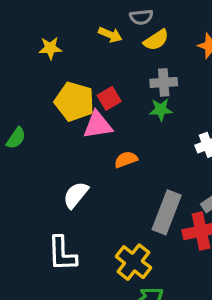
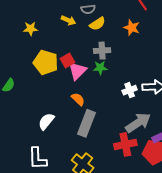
pink triangle: (98, 125) -> (77, 71), moved, turned -36
orange semicircle: (126, 160) -> (78, 99), turned 64
gray rectangle: (167, 212) -> (87, 123), moved

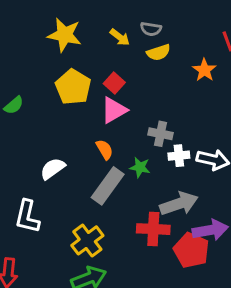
yellow star: (31, 29) -> (65, 35), size x1.6
gray cross: (102, 51) -> (161, 134), moved
red square: (68, 61) -> (114, 83), moved, turned -32
green star: (100, 68) -> (140, 167), moved

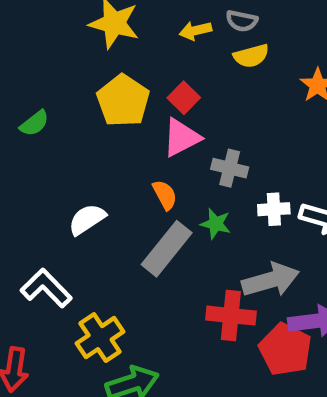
yellow arrow: (120, 37) -> (195, 31), turned 126
gray cross: (161, 134) -> (230, 168), moved
white L-shape: (27, 217) -> (46, 288), turned 120
yellow cross: (87, 240) -> (100, 338), moved

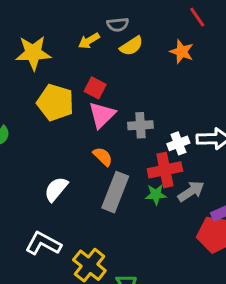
green star: (216, 224) -> (156, 194), moved
gray arrow: (271, 280) -> (191, 191), size x0.7
red cross: (231, 316) -> (165, 170), moved

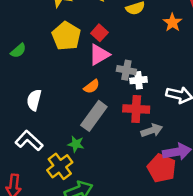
white cross: (178, 143) -> (139, 80), moved
orange semicircle: (103, 157) -> (92, 86), turned 84
white semicircle: (56, 189) -> (34, 100), moved, turned -40
green star: (156, 194) -> (76, 144), moved

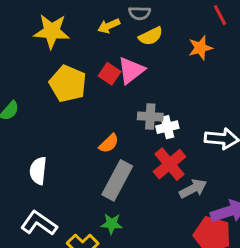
orange star: (172, 22) -> (200, 48), turned 30
pink triangle: (99, 55) -> (131, 70), moved
red cross: (136, 109) -> (170, 164), turned -35
green star: (76, 144) -> (112, 224), moved

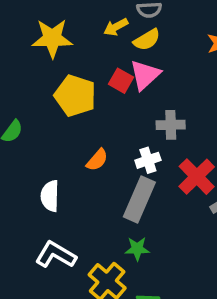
yellow semicircle: (151, 36) -> (147, 40), moved
white cross: (167, 127) -> (148, 160), moved
orange semicircle: (109, 143) -> (97, 160), moved

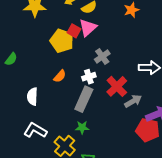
yellow pentagon: (75, 96) -> (62, 41), moved
gray cross: (171, 125) -> (102, 57), turned -35

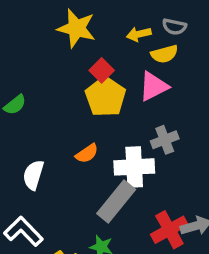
red square: (74, 31) -> (102, 70), moved
white cross: (89, 77) -> (134, 167), size x1.6
red cross: (117, 86) -> (169, 230), moved

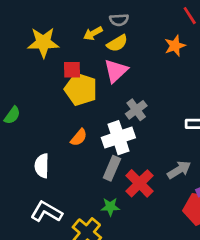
red square: (102, 70) -> (72, 70), turned -30
gray rectangle: (116, 201) -> (112, 168), size x0.7
red cross: (169, 230) -> (139, 183), moved

